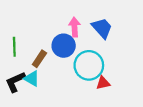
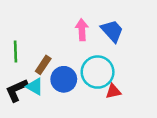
blue circle: (64, 46) -> (64, 79), moved

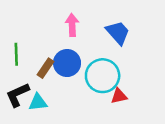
pink arrow: (82, 30) -> (72, 25), moved
blue circle: (64, 79) -> (67, 63), moved
cyan triangle: (35, 87) -> (38, 102), moved, turned -36

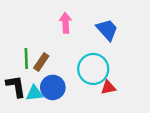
green line: (16, 54) -> (26, 59), moved
blue circle: (67, 63) -> (53, 87), moved
black L-shape: (18, 95) -> (16, 86), turned 105

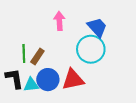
cyan circle: (93, 69) -> (91, 49), moved
red triangle: (108, 87) -> (73, 80), moved, size x1.6

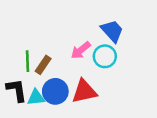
pink arrow: (59, 21) -> (81, 50), moved, turned -126
cyan circle: (91, 49) -> (105, 56), size x0.7

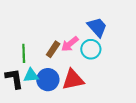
brown rectangle: (43, 65) -> (53, 49), moved
cyan triangle: (36, 97) -> (31, 75), moved

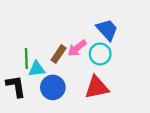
cyan triangle: (31, 75) -> (37, 69), moved
red triangle: (73, 80) -> (97, 87), moved

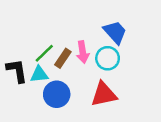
pink arrow: (77, 48) -> (83, 52), turned -60
green line: (26, 59) -> (44, 53), moved, turned 48
black L-shape: (16, 86) -> (17, 71), moved

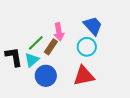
pink arrow: (83, 52) -> (59, 32), moved
cyan triangle: (39, 74) -> (32, 60), turned -35

